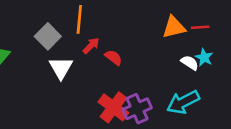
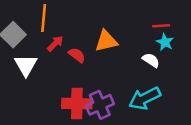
orange triangle: (174, 27) -> (106, 41), moved
cyan star: (204, 57) -> (165, 42), moved
red cross: (113, 107) -> (77, 104), turned -36

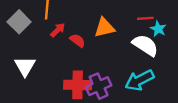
red line: (161, 26) -> (145, 18), moved
white semicircle: (151, 60) -> (145, 45), size x1.6
white triangle: (26, 65) -> (25, 66), moved

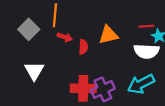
red arrow: (58, 30) -> (65, 37), turned 64
red semicircle: (78, 41) -> (83, 47), turned 56
white semicircle: (145, 45) -> (146, 51), turned 150

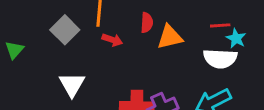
red semicircle: (83, 47) -> (147, 23), moved

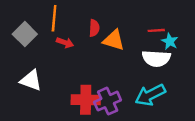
orange triangle: (170, 37) -> (114, 40), turned 30
white triangle: (72, 84) -> (31, 80), turned -40

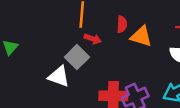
gray square: (25, 34) -> (77, 57), moved

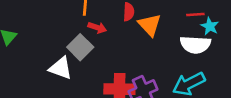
orange triangle: (141, 36) -> (150, 25), turned 30

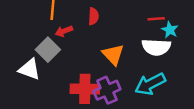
orange triangle: (150, 25) -> (113, 54), moved
red arrow: (97, 28) -> (64, 31), turned 140

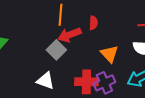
red arrow: (64, 31) -> (69, 35), size x1.6
white triangle: (29, 69) -> (45, 81), moved

